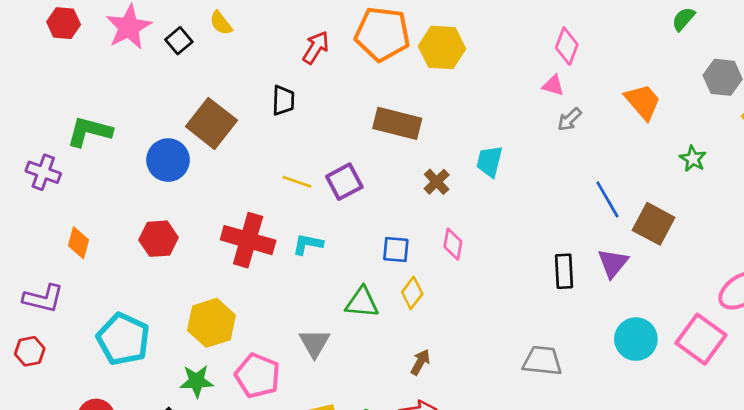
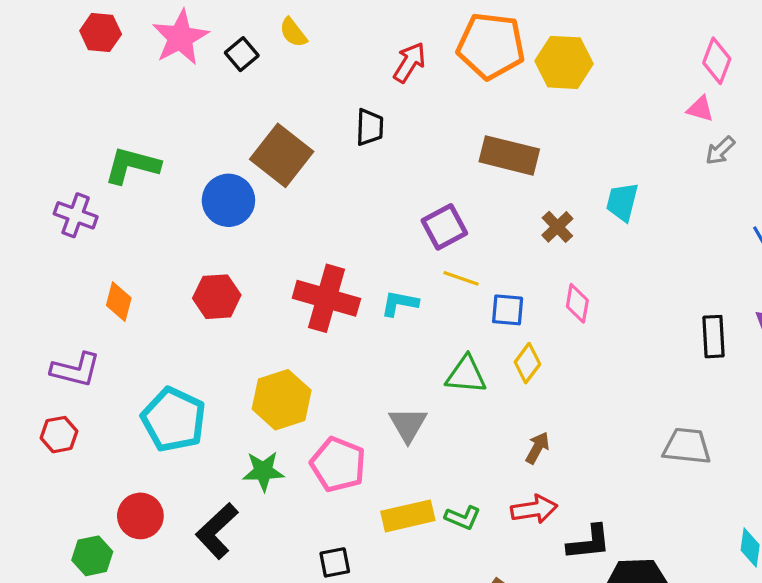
yellow line: (297, 182) -> (461, 278), moved

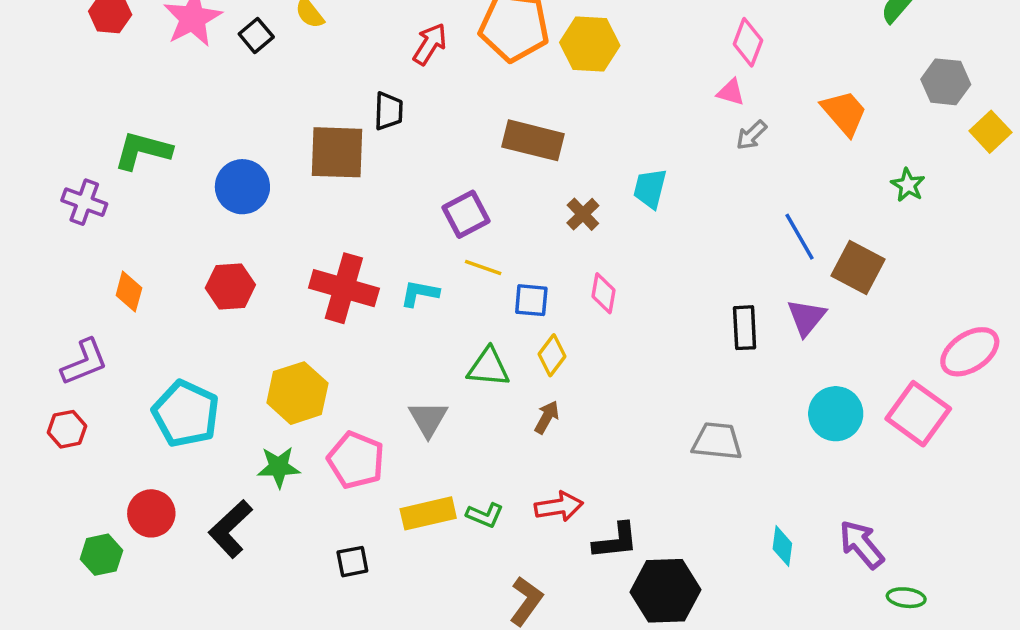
brown square: (282, 155) -> (337, 152), moved, turned -36
purple L-shape: (76, 370) -> (84, 362), turned -36
brown arrow: (537, 448) -> (547, 417), moved

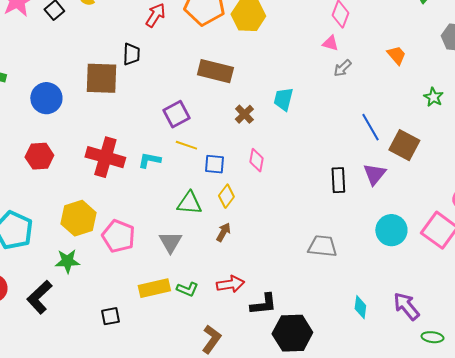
orange trapezoid: (844, 113) -> (396, 55), size x0.7
gray triangle: (428, 419) -> (170, 242), moved
pink pentagon: (356, 460) -> (118, 236), moved

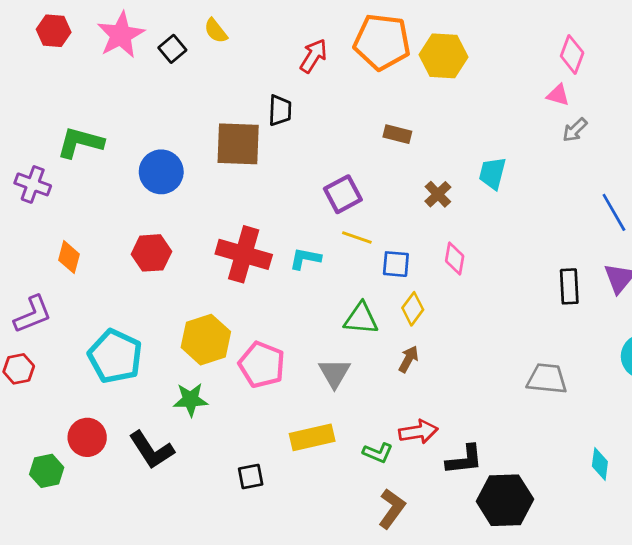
brown rectangle: (215, 71) -> (397, 134), size x0.6
green L-shape: (187, 289) -> (378, 453), moved
black L-shape: (39, 297) -> (151, 450), turned -80

